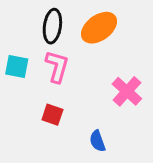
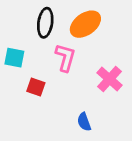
pink L-shape: (57, 66) -> (65, 58), moved
red square: (52, 115) -> (36, 87), moved

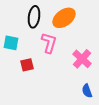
red square: (36, 87) -> (27, 65), turned -32
blue semicircle: (84, 122) -> (87, 91), moved

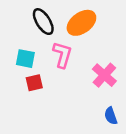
black ellipse: (34, 17) -> (43, 22), turned -40
cyan square: (11, 43) -> (25, 59), moved

